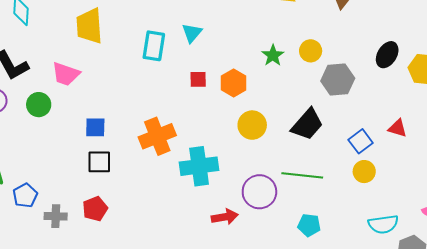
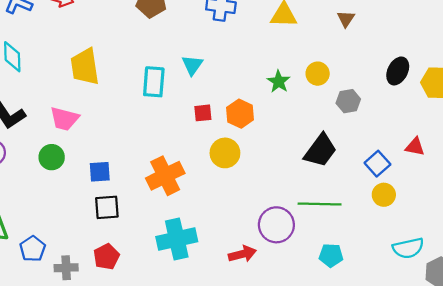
gray hexagon: (338, 80) -> (348, 101), size x0.7
green circle: (39, 105) -> (52, 157), moved
yellow circle: (252, 125) -> (225, 153), moved
cyan cross: (199, 166) -> (177, 239), moved

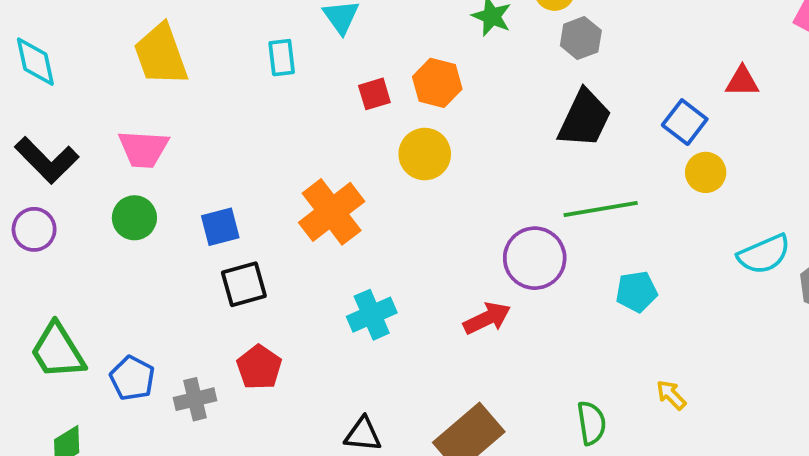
cyan rectangle: (154, 82) -> (282, 58), size x0.7
gray hexagon: (348, 101) -> (581, 38), moved
cyan cross: (177, 239) -> (372, 315), size x0.7

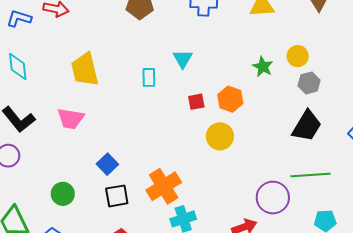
orange cross: (332, 212) -> (164, 186), moved
green circle: (134, 218) -> (63, 194), moved
blue square: (220, 227) -> (107, 164), turned -35

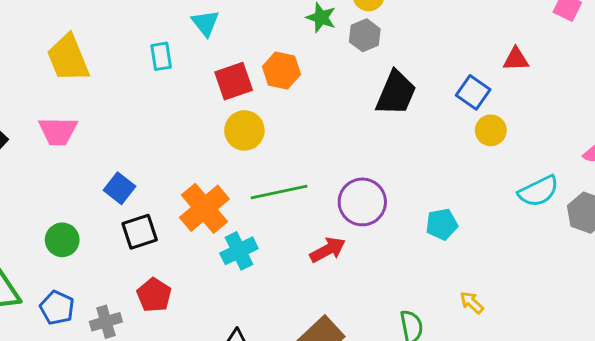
gray hexagon: (309, 83) -> (365, 35), moved
red square: (196, 102) -> (234, 81), size x1.5
yellow circle: (220, 136) -> (244, 130), moved
green line: (310, 175) -> (279, 192), moved

